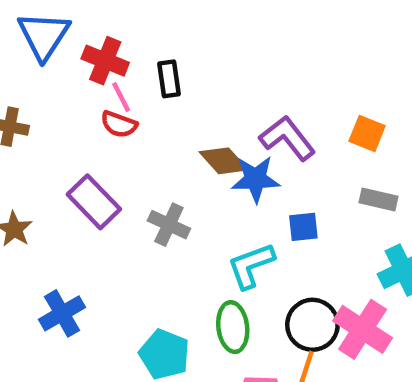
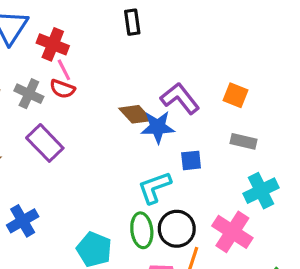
black rectangle: (169, 79) -> (132, 22), moved
gray cross: (169, 225) -> (29, 94), moved
black circle: (312, 325) -> (177, 229), moved

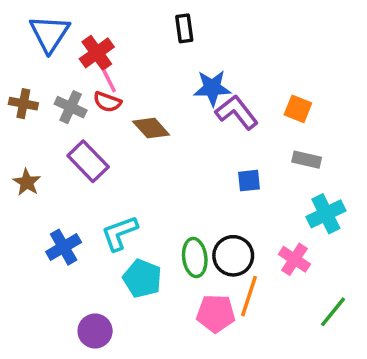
red cross: (53, 44) -> (97, 53), turned 32
brown diamond: (135, 114) -> (151, 128), moved
blue star: (158, 127) -> (212, 88), moved
cyan L-shape: (155, 187) -> (120, 233), moved
pink cross: (232, 232) -> (294, 259), size x0.7

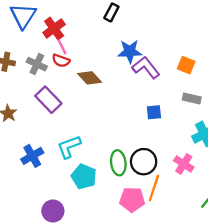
black rectangle: (184, 28) -> (111, 12), turned 36

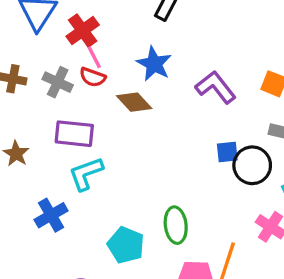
blue star: (130, 51) -> (154, 64), moved, turned 30
purple rectangle: (48, 100) -> (74, 134), turned -40
cyan L-shape: (69, 147) -> (86, 174), moved
black circle: (144, 162) -> (252, 165), moved

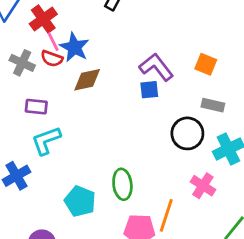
blue star: (154, 64) -> (74, 47), moved
brown diamond: (134, 102) -> (87, 80), turned -60
purple rectangle: (74, 134) -> (36, 107), size x0.7
blue square: (227, 152) -> (149, 90), moved

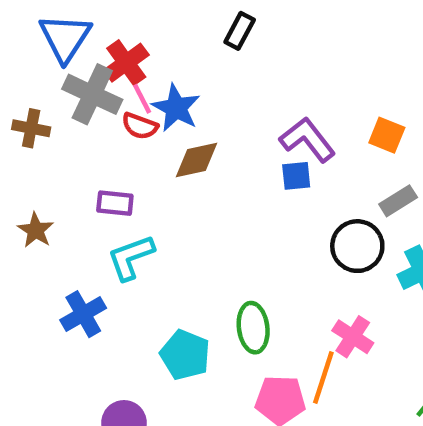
gray cross: (22, 63) -> (92, 94), moved, size x1.4
gray rectangle: (213, 105) -> (398, 201), turned -45
pink cross: (203, 186) -> (353, 337), moved

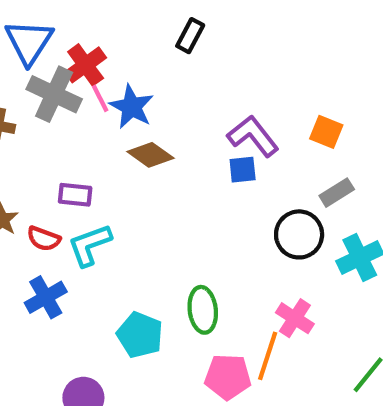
red semicircle: (140, 126) -> (44, 239), moved
brown diamond: (196, 160) -> (150, 155), turned 48

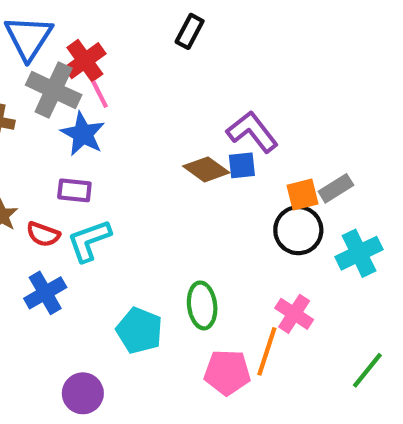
blue star: (132, 107) -> (83, 134), moved
orange square: (326, 132) -> (302, 195), moved, turned -36
brown diamond: (150, 155) -> (206, 169), moved

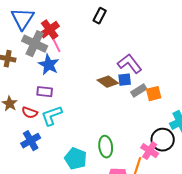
gray rectangle: (336, 188) -> (139, 91), moved
black circle: (298, 230) -> (163, 140), moved

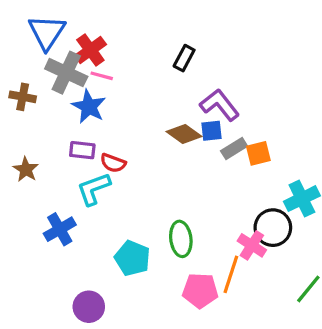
black rectangle: (100, 16) -> (184, 58), moved
pink line: (57, 46) -> (102, 76), turned -48
red semicircle: (30, 113) -> (113, 163), moved

